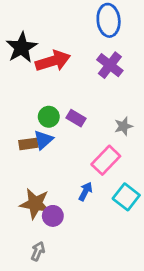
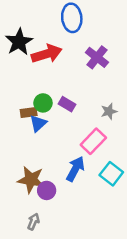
blue ellipse: (109, 20) -> (72, 18), moved
brown rectangle: (28, 144) -> (29, 113), moved
blue arrow: (85, 191) -> (75, 169), size x1.5

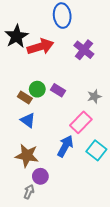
brown rectangle: (29, 113) -> (25, 97), turned 40
blue triangle: (38, 123) -> (28, 120), moved, turned -42
purple circle: (47, 190) -> (40, 176), moved

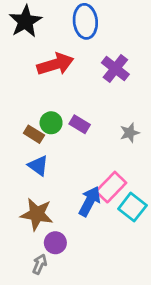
black star: (17, 36) -> (25, 21), moved
pink rectangle: (81, 122) -> (111, 187), moved

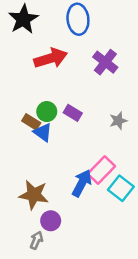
blue triangle: (38, 166) -> (43, 132), moved

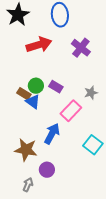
pink rectangle: (101, 170) -> (71, 111), moved
blue arrow: (82, 183) -> (52, 134), moved
purple circle: (51, 221) -> (47, 170), moved

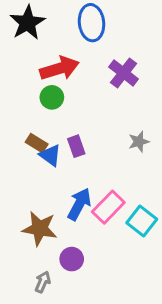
green circle: (36, 86) -> (52, 97), moved
purple rectangle: (56, 87) -> (76, 146), moved, turned 40
pink rectangle: (71, 111) -> (108, 207), moved

